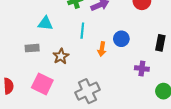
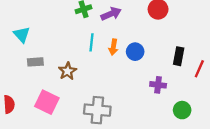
cyan triangle: (45, 23) -> (22, 34), moved, turned 42
orange arrow: (102, 49) -> (113, 47), moved
gray cross: (87, 91) -> (97, 110), turned 30

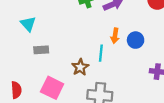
cyan line: (92, 42) -> (101, 53), moved
brown star: (67, 71) -> (80, 67), moved

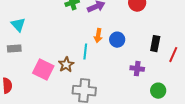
gray rectangle: (41, 50) -> (14, 49), moved
pink square: (52, 88) -> (43, 70), moved

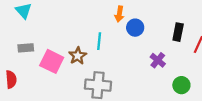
orange arrow: (98, 36) -> (119, 14), moved
gray rectangle: (14, 49) -> (26, 48), moved
purple cross: (137, 69) -> (158, 60), turned 32

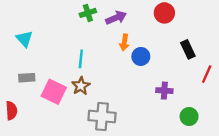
black rectangle: (178, 32) -> (188, 49), moved, turned -36
cyan line: (99, 41) -> (81, 59), moved
purple cross: (158, 60) -> (164, 91), turned -35

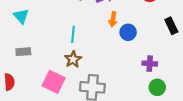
pink square: (54, 92) -> (54, 82), moved
green circle: (189, 116) -> (157, 87), moved

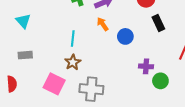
orange arrow: (113, 19) -> (103, 24), moved, turned 136
black rectangle: (171, 26) -> (158, 23), moved
green circle: (157, 87) -> (160, 81), moved

